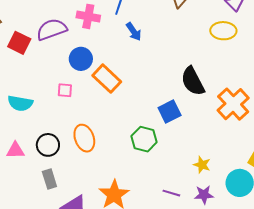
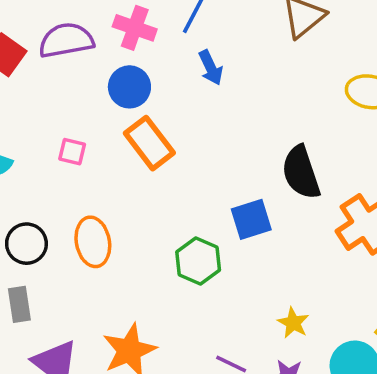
blue circle: (81, 59) -> (129, 87), moved

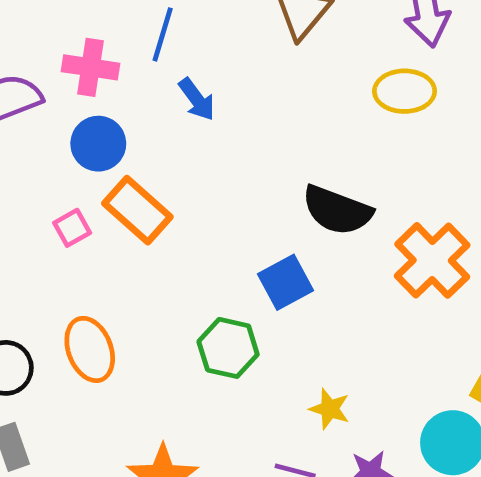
pink square: (72, 152) -> (72, 228), moved, turned -32
black semicircle: (301, 172) -> (337, 210), turned -40
yellow star: (293, 323) -> (330, 409), moved

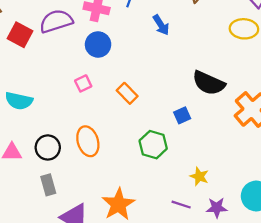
blue arrow: (197, 99) -> (161, 25), moved
orange rectangle: (137, 210) -> (127, 93), moved, size x0.7
blue square: (285, 282) -> (182, 115), size x0.7

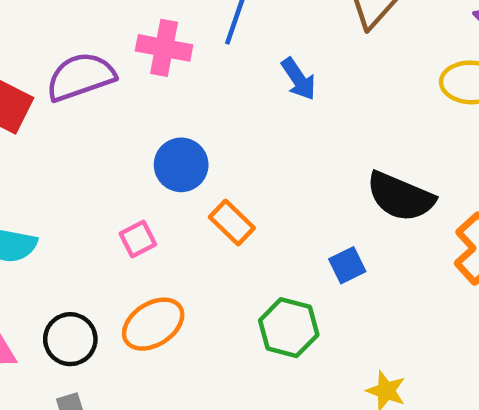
blue circle: (98, 44) -> (181, 165), moved
pink square: (83, 83) -> (138, 239), moved
orange ellipse: (88, 141) -> (153, 324), turned 76

